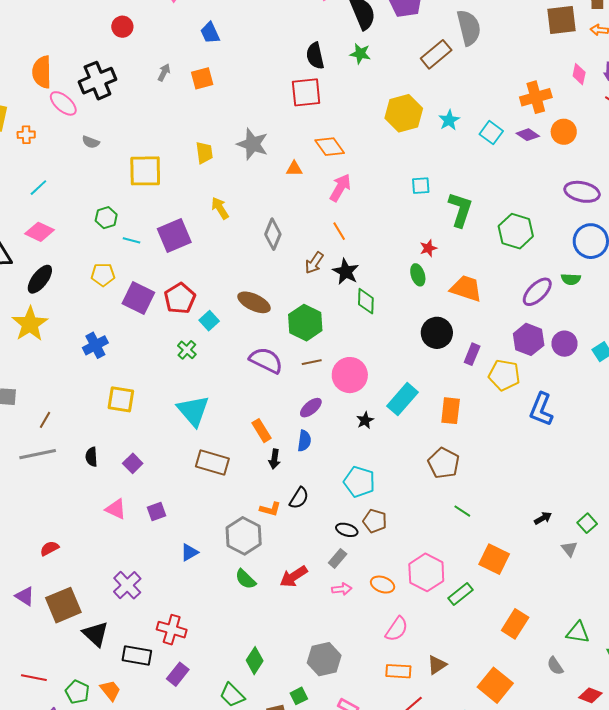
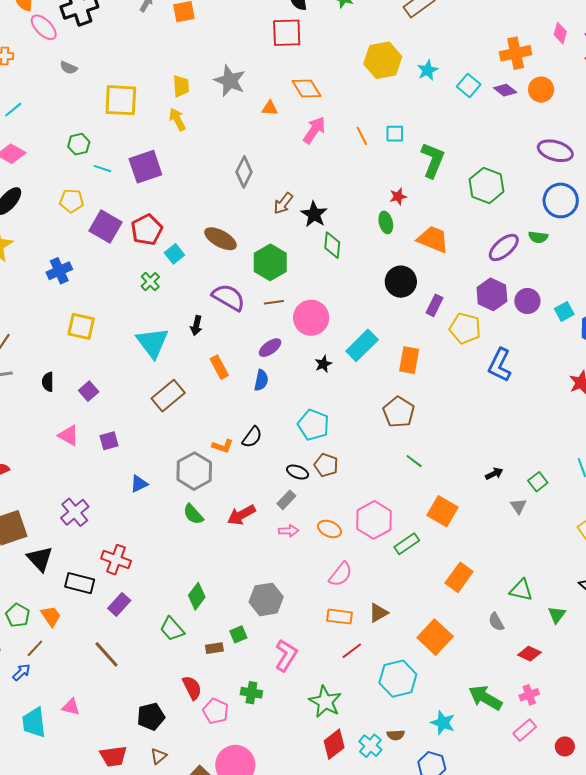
yellow arrow: (220, 208) -> (177, 119), moved
orange line: (339, 231) -> (362, 136), moved
black arrow: (274, 459) -> (196, 326), moved
brown rectangle: (212, 462) -> (168, 396), turned -60

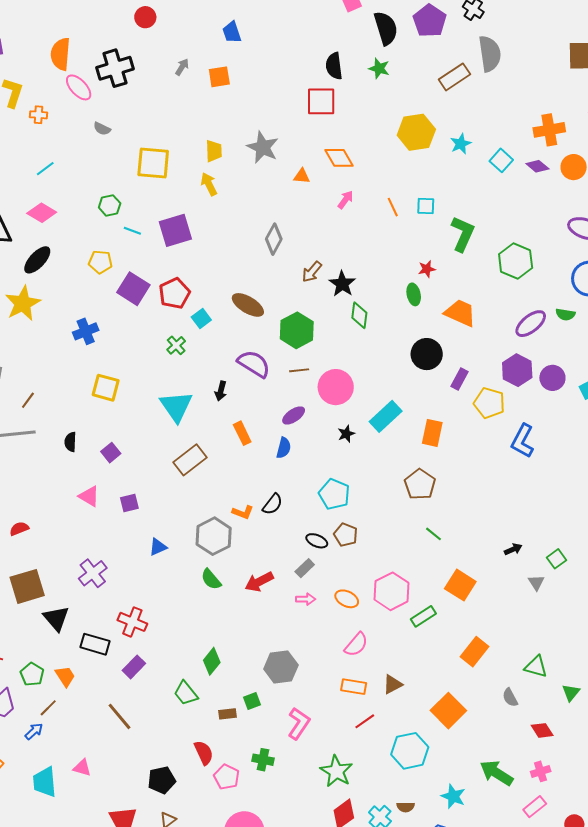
pink arrow: (314, 130) -> (345, 200), size x0.7
red diamond: (529, 654) -> (542, 730), turned 30

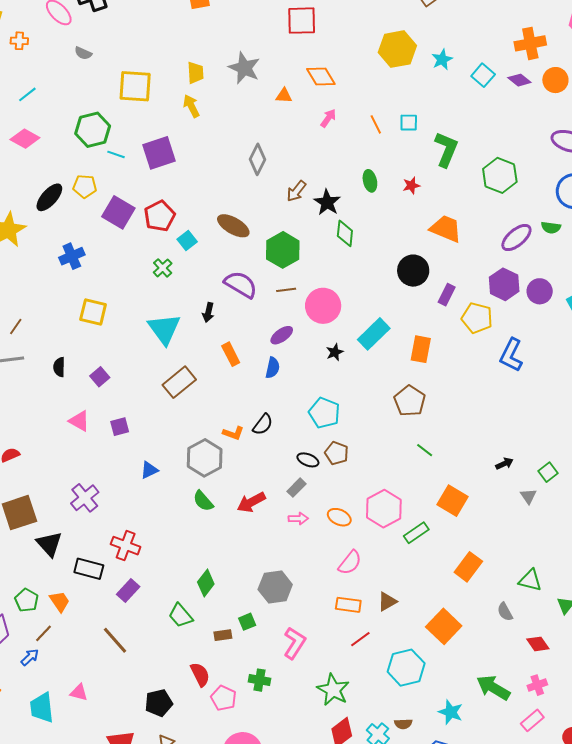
green hexagon: (110, 205) -> (93, 130), size x1.6
black ellipse: (37, 260) -> (49, 197), moved
green ellipse: (414, 294) -> (370, 181), moved

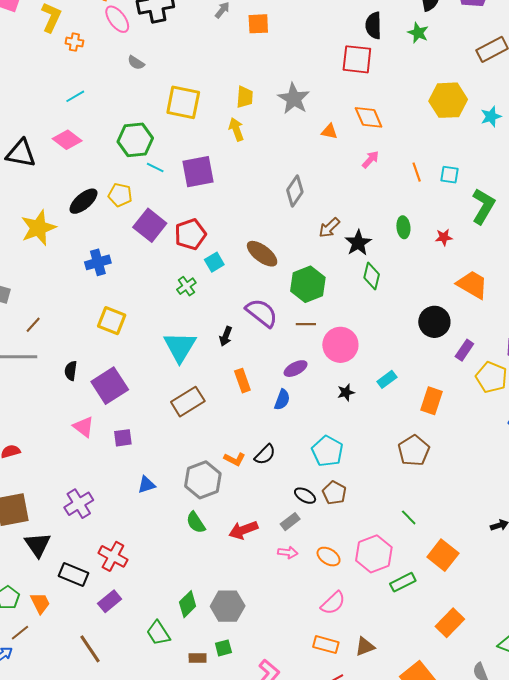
cyan rectangle: (374, 334) -> (387, 379), size x0.6
purple square: (100, 377) -> (110, 386), size x1.8
green line: (425, 450) -> (409, 517), moved
gray hexagon: (275, 587) -> (228, 606), moved

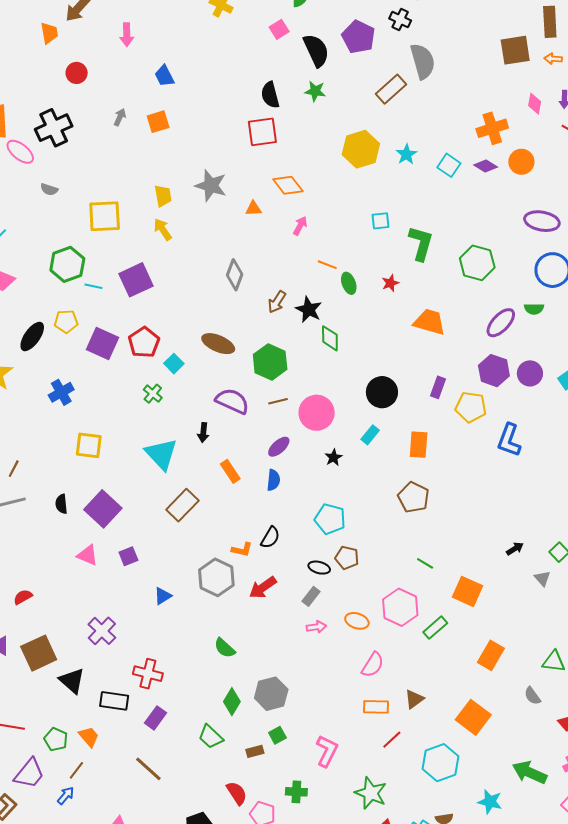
orange line: (417, 172) -> (327, 265), moved, turned -36
black circle: (434, 322) -> (382, 392), moved
green semicircle: (196, 522) -> (225, 648), moved
red arrow: (243, 530) -> (263, 588), moved

